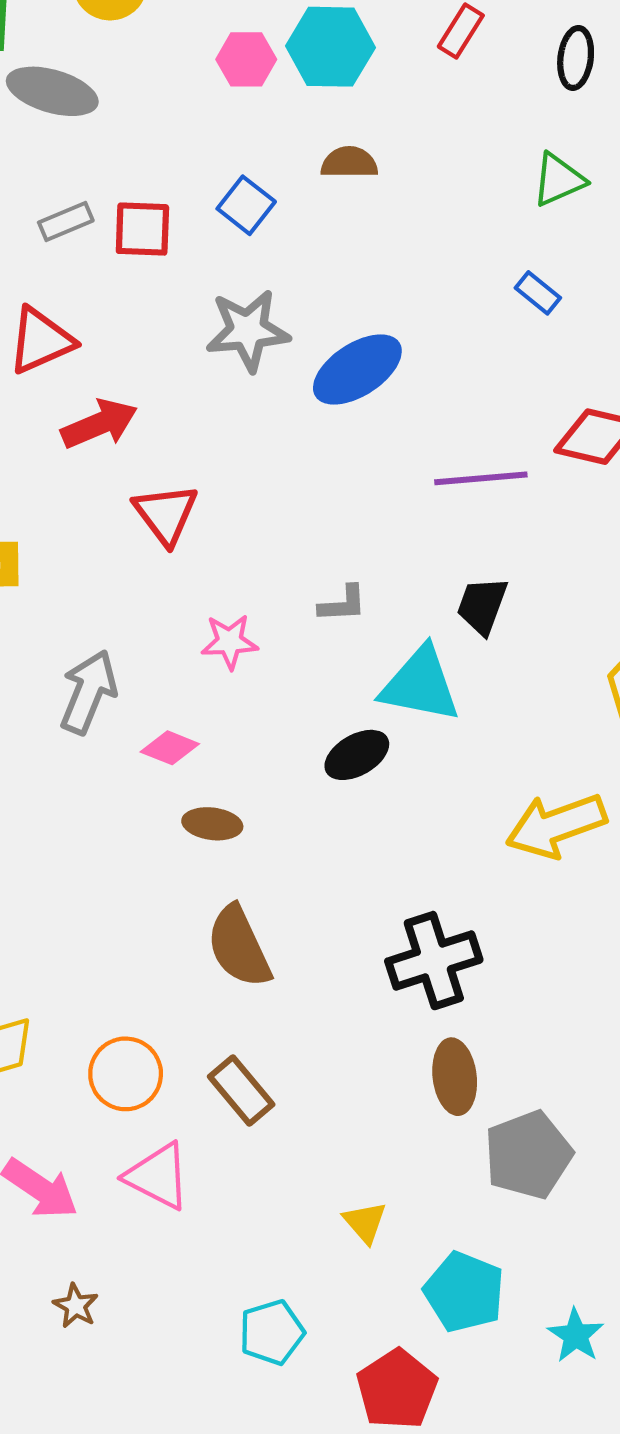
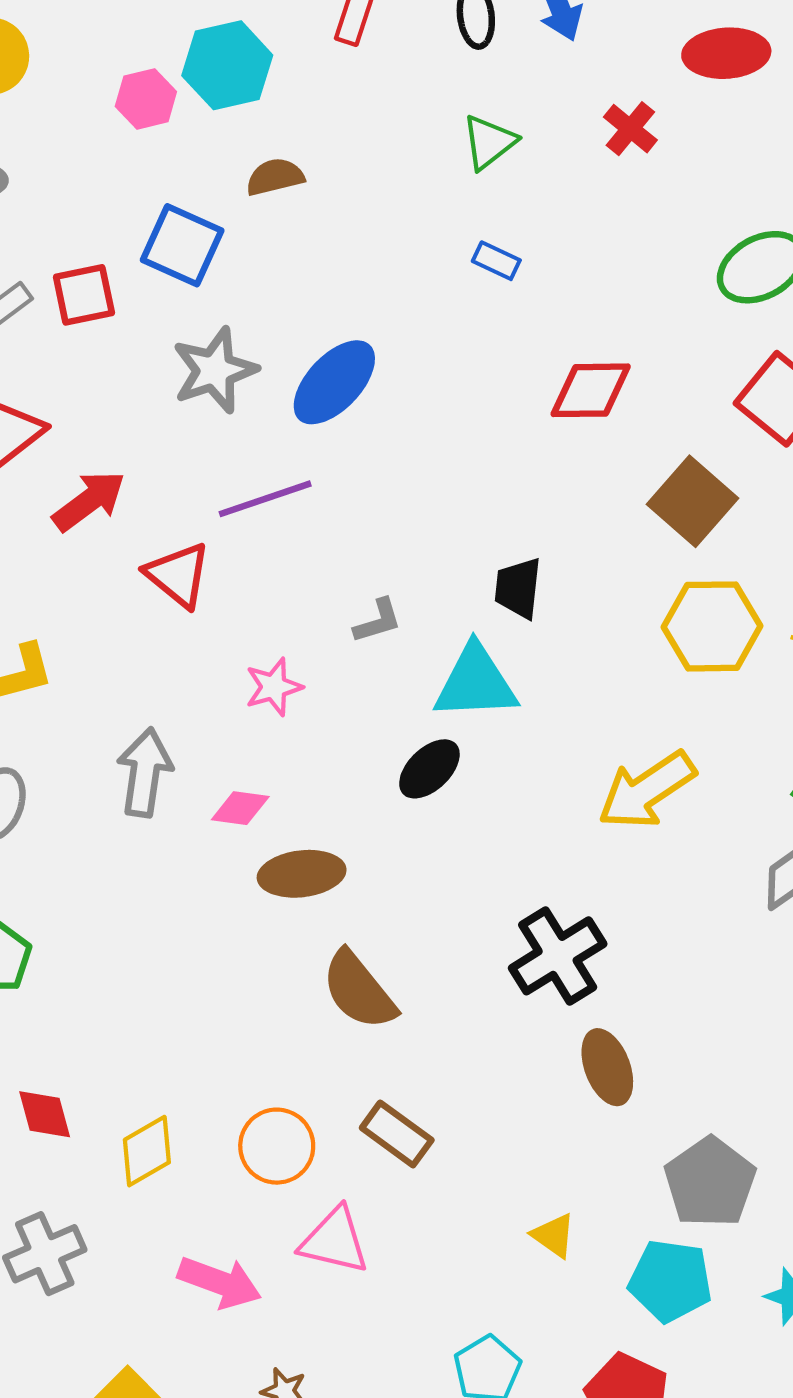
blue square: (246, 205) -> (182, 245), size x1.4
purple line: (481, 478) -> (265, 499), moved
brown ellipse: (212, 824) -> (302, 874), size x1.4
gray pentagon: (528, 1155) -> (710, 1182), moved

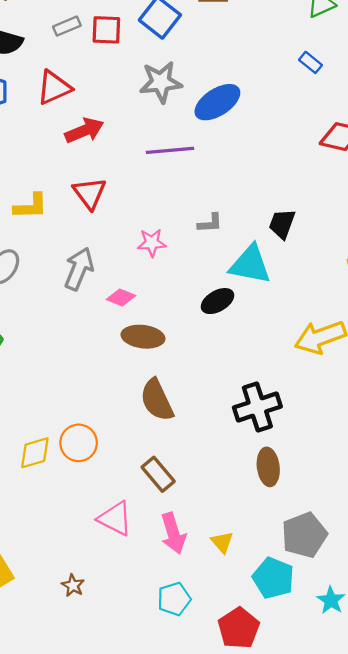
red triangle: (178, 575) -> (90, 193), moved
orange circle: (277, 1146) -> (79, 443), moved
pink arrow: (220, 1282) -> (173, 533), moved, turned 39

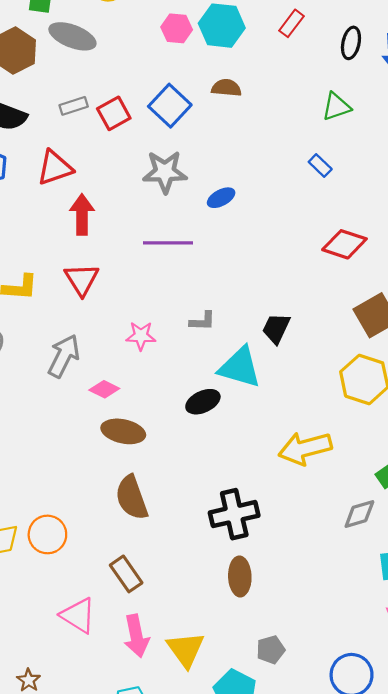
red square: (106, 30) -> (114, 113), turned -36
blue ellipse: (217, 102) -> (221, 198), size x0.6
red arrow: (84, 130) -> (82, 215), turned -72
gray pentagon: (304, 535) -> (271, 650), size x0.6
yellow triangle: (222, 542) -> (186, 649), size x1.6

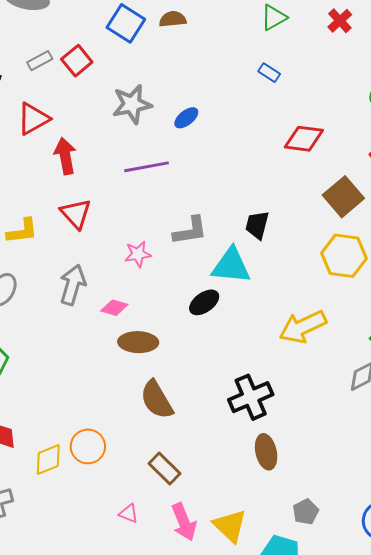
blue square: (170, 106) -> (126, 23), moved
gray L-shape: (202, 321) -> (190, 231), size x1.5
pink triangle: (78, 615) -> (129, 513), size x0.6

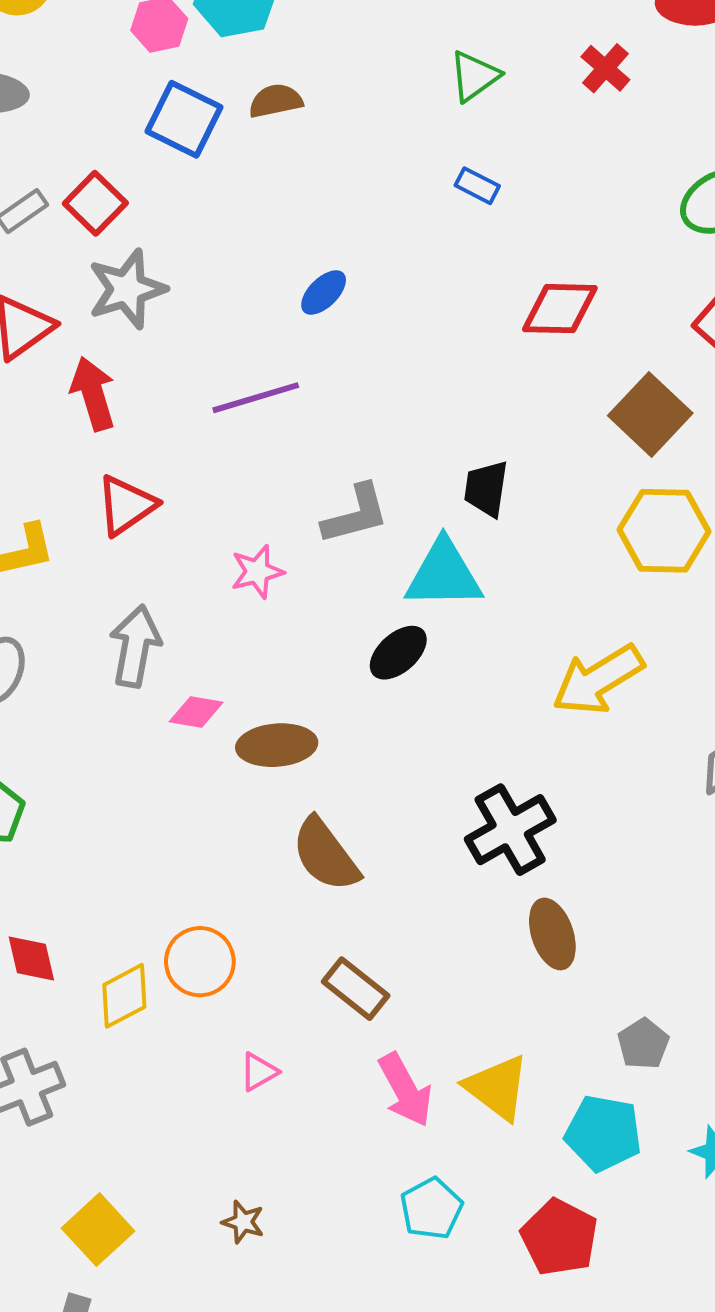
gray star: (132, 104) -> (127, 289), moved
red triangle: (76, 214) -> (126, 505), turned 44
pink diamond: (114, 308) -> (196, 712), moved
pink triangle: (129, 513) -> (259, 1072), moved, turned -45

